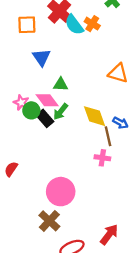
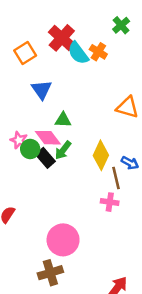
orange square: (27, 25) -> (25, 53), turned -30
yellow diamond: (94, 116) -> (101, 155), turned 45
brown cross: (49, 221) -> (50, 273), turned 30

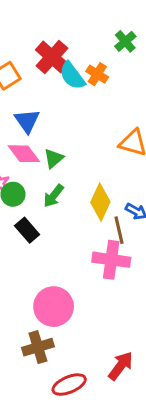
green triangle: (63, 120) -> (54, 158), turned -42
pink diamond: (48, 138) -> (24, 154), moved
black rectangle: (45, 158) -> (27, 230), moved
pink cross: (110, 202) -> (111, 260), size x1.6

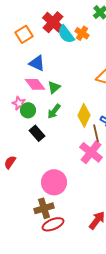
blue triangle: (27, 121) -> (37, 63), turned -30
pink cross: (111, 260) -> (91, 152), turned 30
red ellipse: (69, 385) -> (53, 224), moved

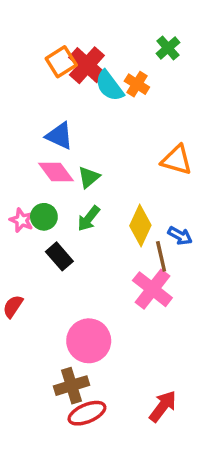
orange square: (24, 34) -> (61, 62), moved
pink star: (19, 103) -> (22, 220), moved

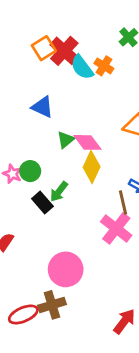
pink diamond: (56, 172) -> (87, 142), moved
green arrow: (89, 219) -> (59, 192), moved
yellow diamond: (140, 225) -> (92, 167), moved
red ellipse: (87, 413) -> (23, 314), moved

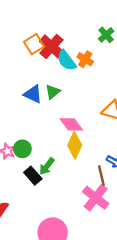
green triangle: (66, 140) -> (53, 92), moved

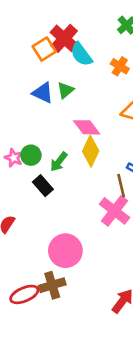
orange square: (34, 44) -> (44, 49), moved
orange cross: (85, 59) -> (120, 66), moved
green arrow: (47, 166) -> (59, 162), moved

